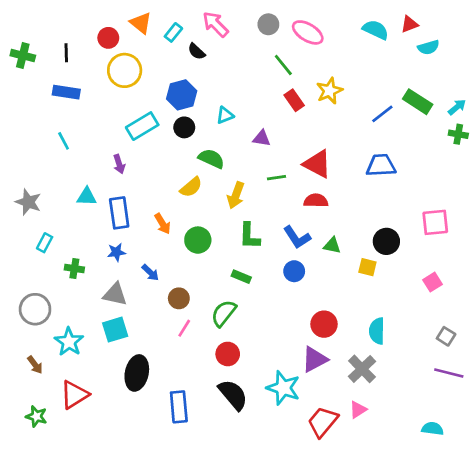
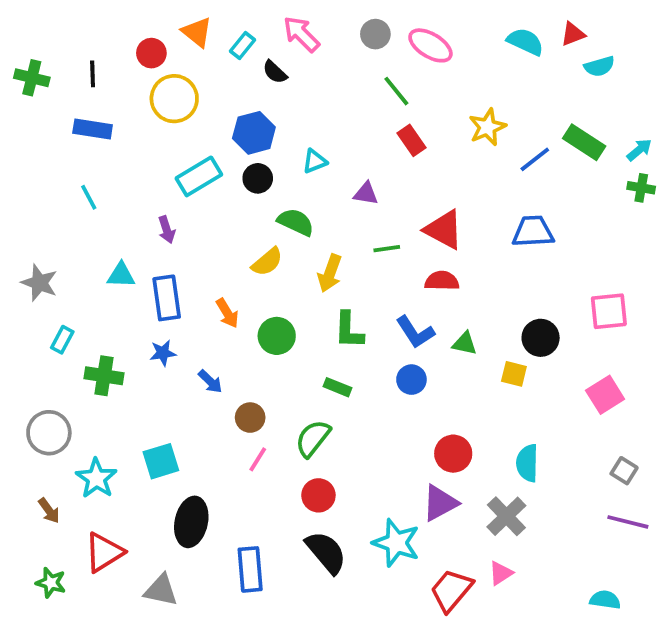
yellow star: (329, 91) -> (487, 127), moved
green cross: (74, 269) -> (104, 376), size x1.4
pink square: (433, 282) -> (605, 395), size x1.4
gray triangle: (115, 294) -> (161, 590), moved

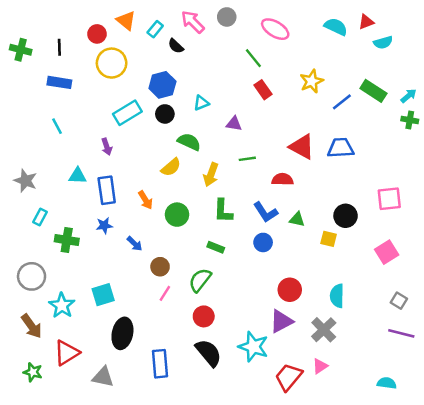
gray circle: (375, 34) -> (227, 17), moved
red triangle: (444, 230) -> (302, 147), moved
brown arrow: (49, 511) -> (32, 326), size x1.5

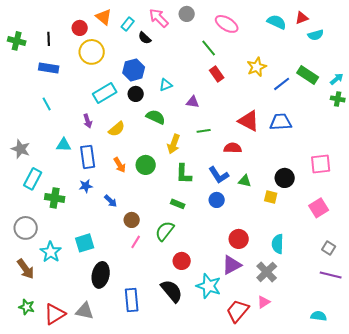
yellow semicircle: (171, 167) -> (117, 129), moved
green circle: (177, 215) -> (146, 165), moved
cyan rectangle: (40, 217) -> (33, 179), size x1.5
red circle: (204, 316) -> (182, 261), moved
red triangle: (67, 353) -> (55, 314), moved

